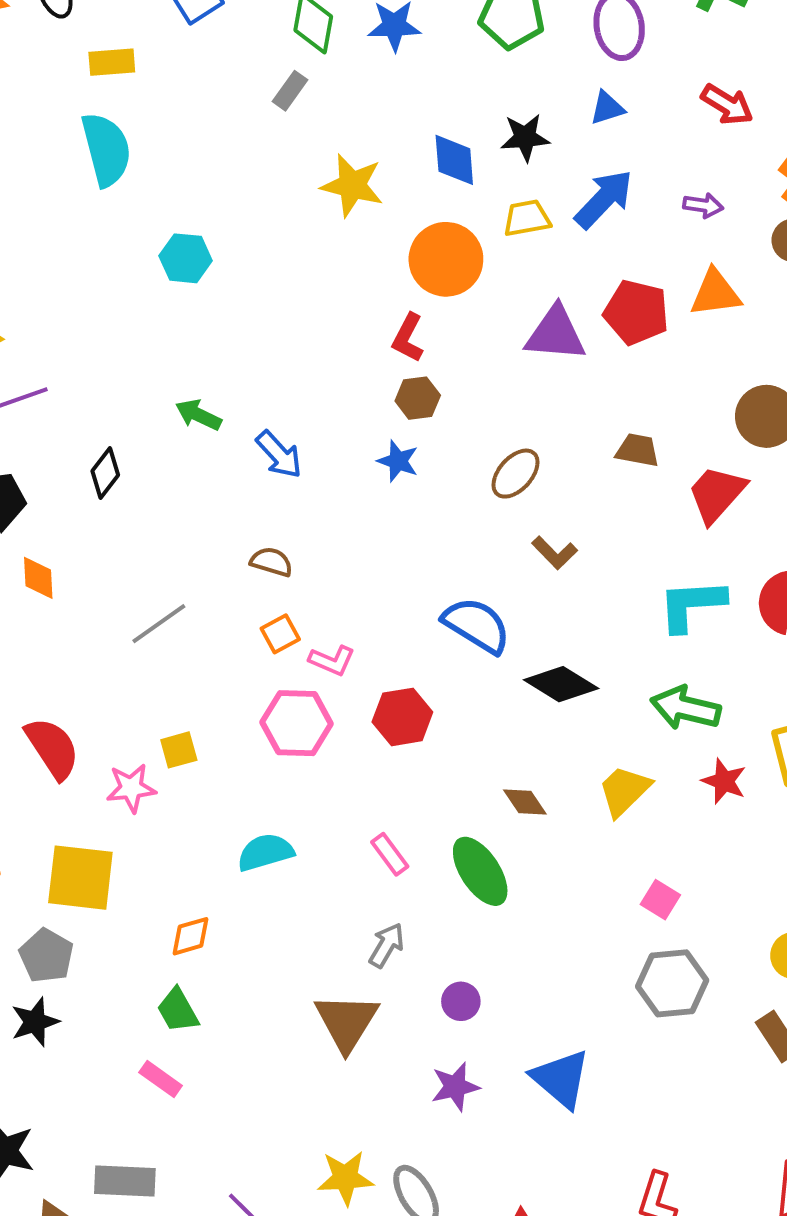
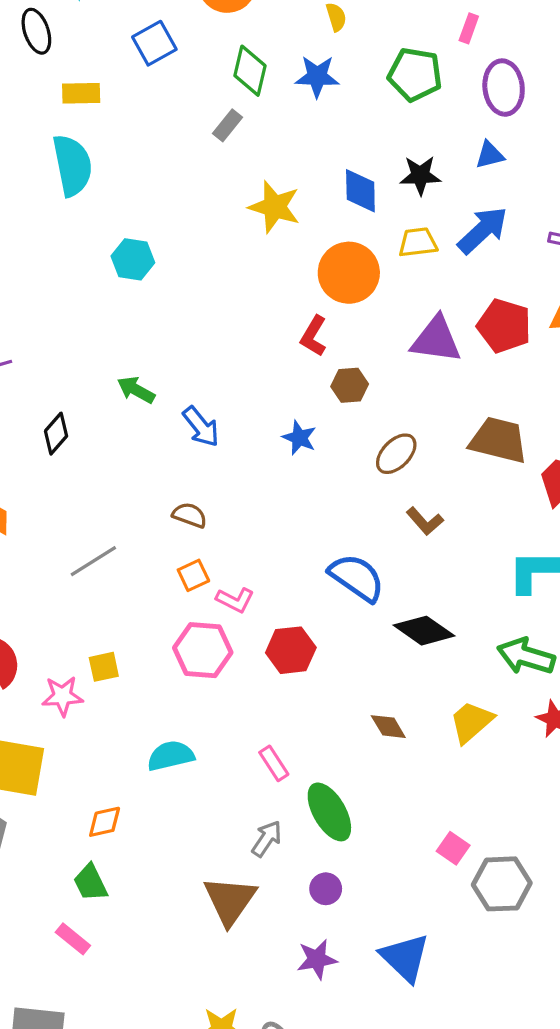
brown hexagon: (418, 398) -> (350, 385), moved
brown trapezoid: (638, 450) -> (499, 440), size x1.6
green ellipse: (480, 871) -> (329, 812), moved
pink square: (660, 900) -> (453, 848), moved

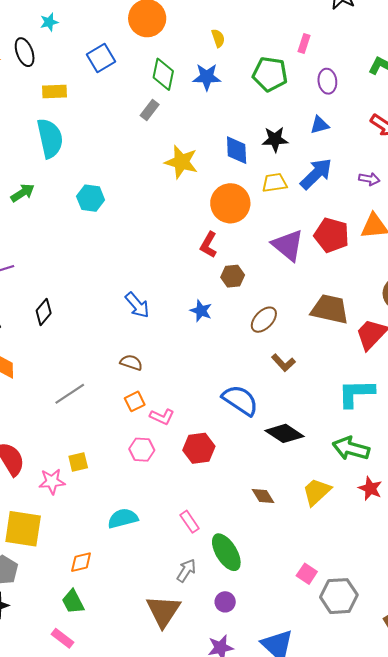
purple ellipse: (504, 88) -> (327, 81), size x0.7
purple triangle: (436, 340) -> (288, 245), turned 33
green arrow: (136, 390) -> (23, 193), moved, turned 120
pink hexagon: (203, 650) -> (142, 450), size x0.7

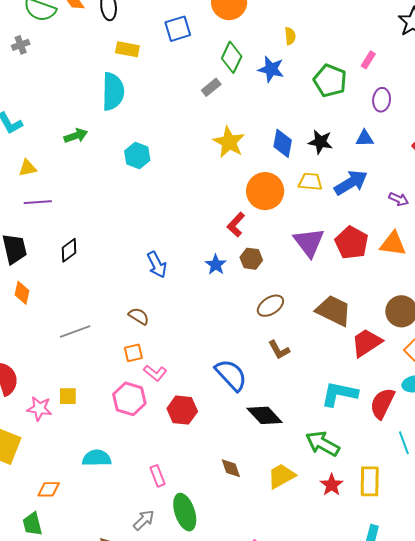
blue star: (201, 311) -> (216, 265), moved
pink hexagon: (142, 450) -> (129, 399), size x1.4

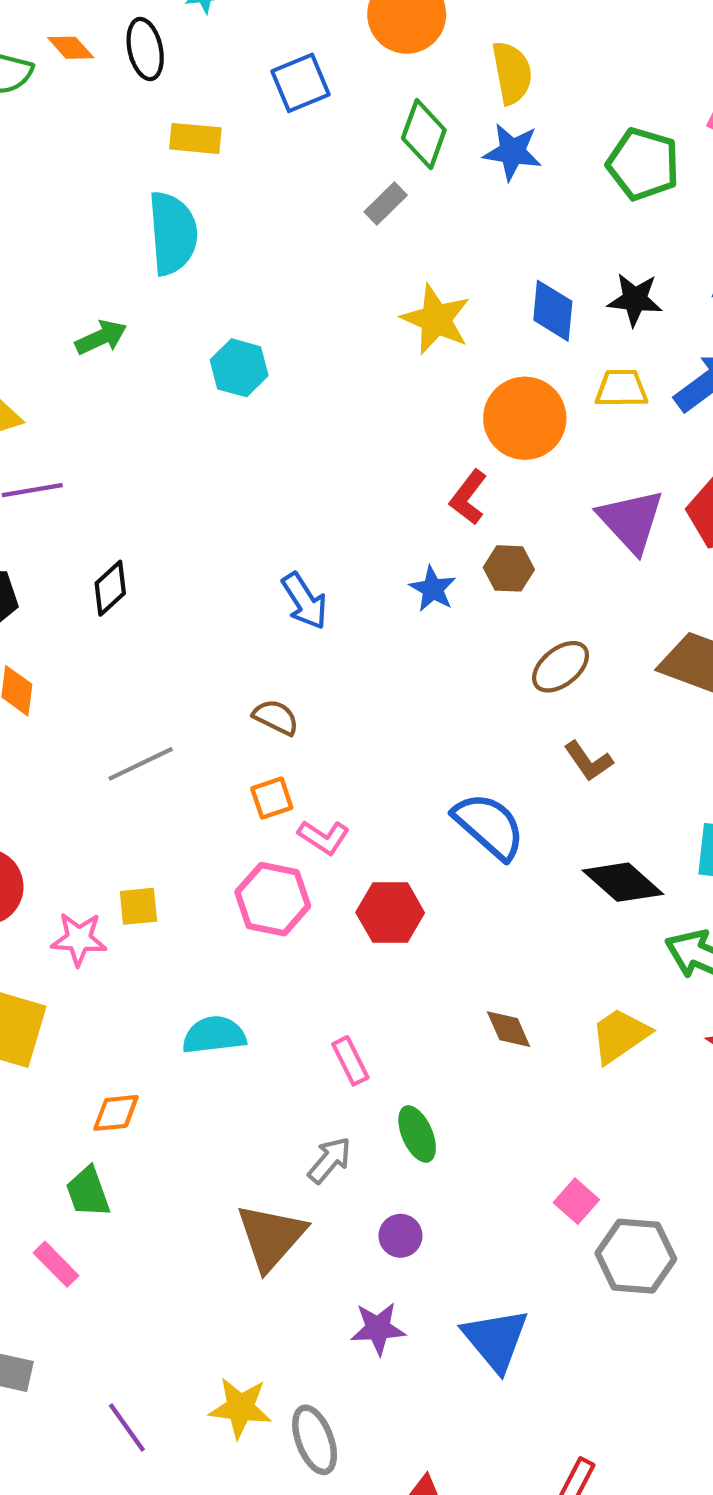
yellow semicircle: (290, 36) -> (512, 73), moved, size x1.6
black diamond: (265, 415) -> (623, 882), moved
green ellipse: (185, 512) -> (417, 1134), size x0.7

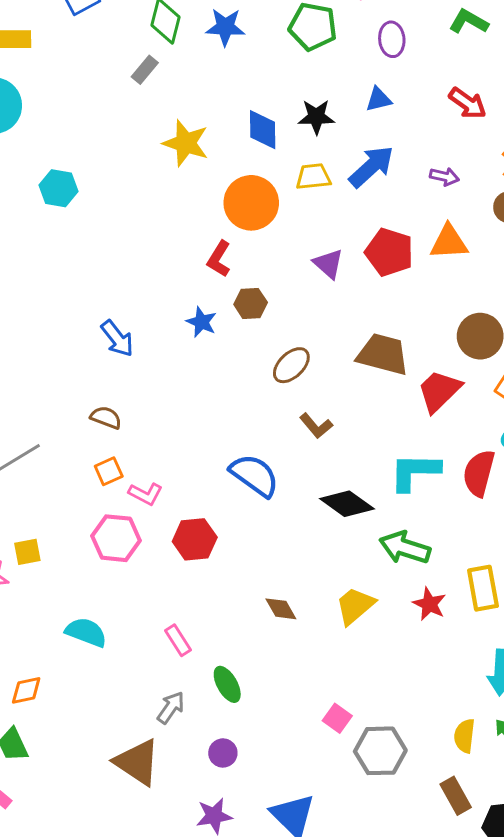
purple triangle: (631, 521) -> (328, 264), size x0.7
cyan semicircle: (214, 1035) -> (86, 632), turned 33
brown triangle: (271, 1237) -> (137, 762), turned -32

